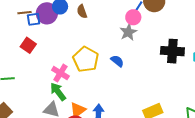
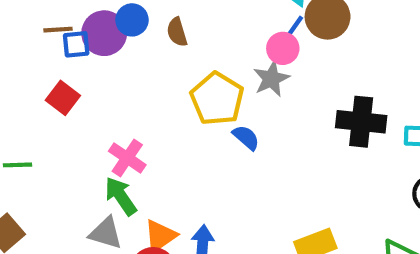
yellow pentagon: (86, 59) -> (217, 99), moved

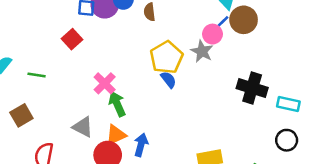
gray star: (271, 79) -> (202, 51), turned -30
blue semicircle: (246, 138) -> (168, 80), moved
green arrow: (121, 196) -> (117, 104), moved

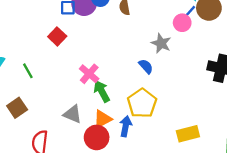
gray star: (202, 51) -> (161, 43), moved
yellow pentagon: (166, 57) -> (142, 103), moved
green line: (37, 75) -> (28, 71), turned 56

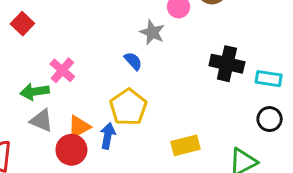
green arrow: (102, 91) -> (35, 92), moved, turned -70

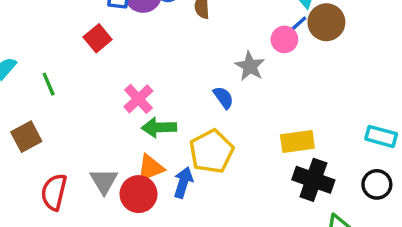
black cross: (227, 64) -> (313, 180), moved
green arrow: (35, 92) -> (159, 127), moved
gray triangle: (41, 121) -> (104, 181), moved, turned 30
yellow rectangle: (185, 145) -> (297, 141), moved

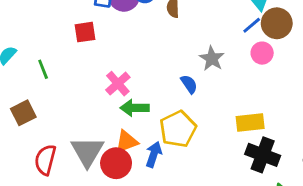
red square: (98, 38) -> (85, 32), turned 30
pink circle: (284, 39) -> (262, 53), moved
gray triangle: (104, 181) -> (87, 152), size x1.4

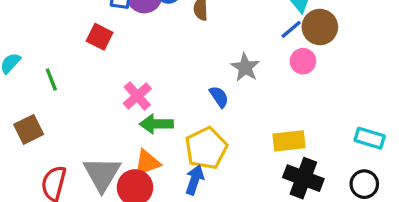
red square: (85, 32) -> (100, 37), turned 35
blue arrow: (154, 154) -> (195, 180), moved

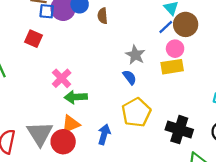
blue semicircle: (219, 97) -> (130, 77), moved
yellow rectangle: (289, 141) -> (172, 67), moved
yellow pentagon: (206, 148) -> (136, 112), moved

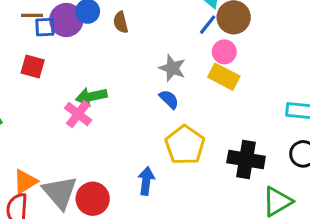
yellow rectangle: (172, 67) -> (224, 77), turned 45
green arrow: (76, 97) -> (91, 96), moved
orange triangle: (71, 124) -> (25, 182), moved

